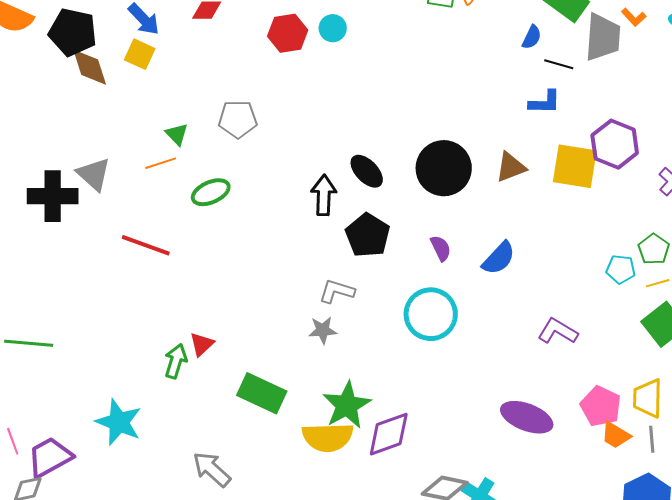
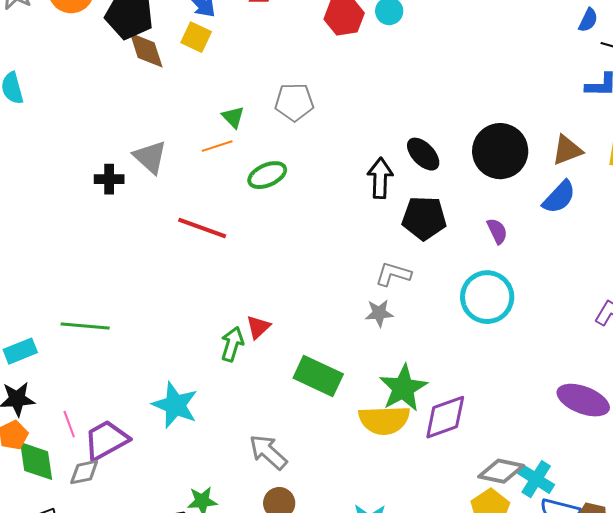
black cross: (53, 196) -> (109, 179), size x0.6
black pentagon: (368, 235) -> (424, 218), turned -30
blue semicircle: (499, 258) -> (559, 197), moved

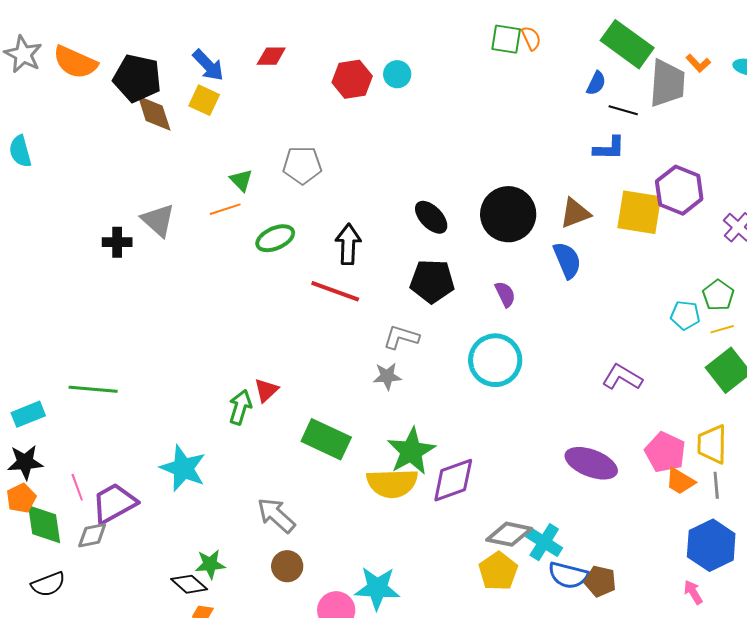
black arrow: (380, 178) -> (348, 244), moved
blue semicircle: (559, 197) -> (567, 260), turned -66
red line: (202, 228) -> (335, 291), moved

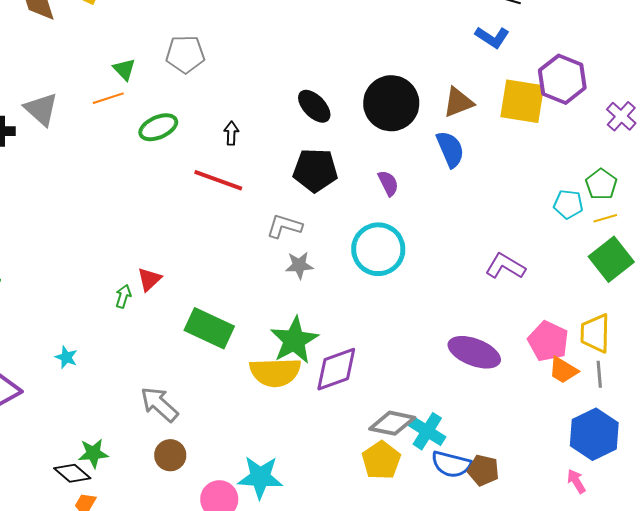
blue L-shape: (609, 148) -> (492, 37), turned 32
black arrow: (348, 244) -> (231, 133), size x0.6
gray star: (387, 376) -> (299, 265), moved
green arrow: (240, 407) -> (123, 296), size x0.7
cyan star: (183, 468) -> (66, 357), size x0.5

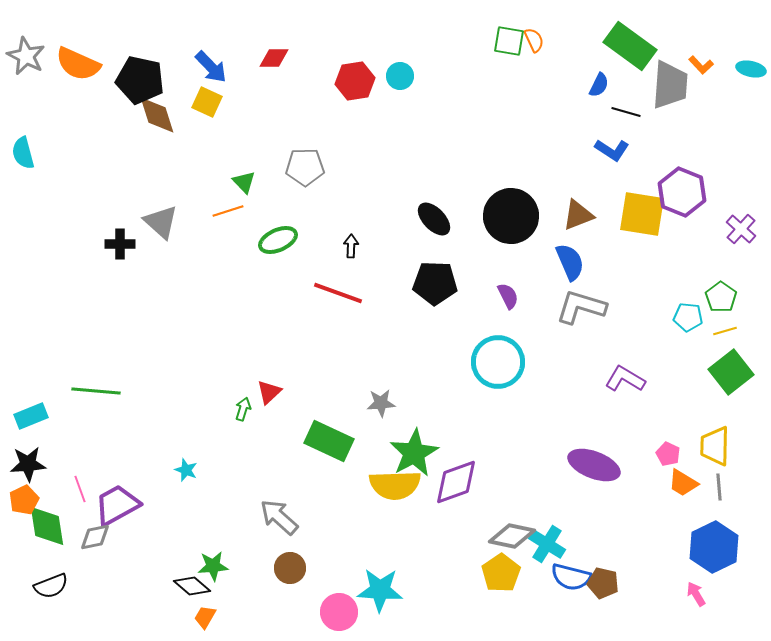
gray L-shape: (284, 226) -> (581, 307), moved, size x1.4
gray star: (299, 265) -> (381, 403), moved
pink pentagon: (548, 341) -> (668, 454), size x0.6

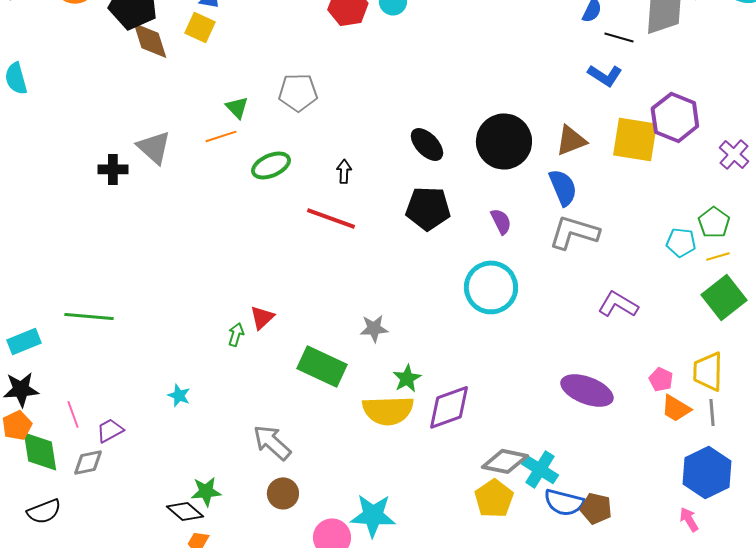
green star: (414, 453) -> (407, 378), size x0.6
purple trapezoid: (117, 505) -> (110, 430), size x0.6

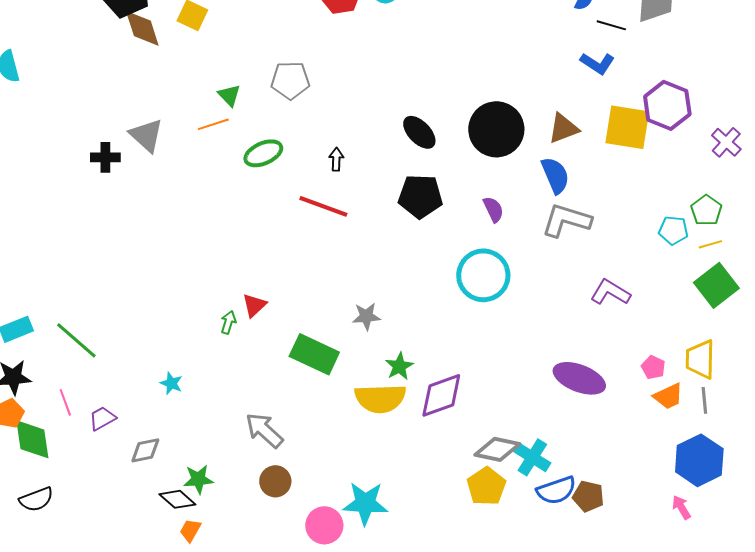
green line: (89, 316) -> (76, 340), moved, turned 36
orange trapezoid: (676, 408) -> (668, 396), turned -56
gray diamond: (88, 462) -> (145, 450), moved
blue semicircle: (564, 502) -> (556, 490), turned -33

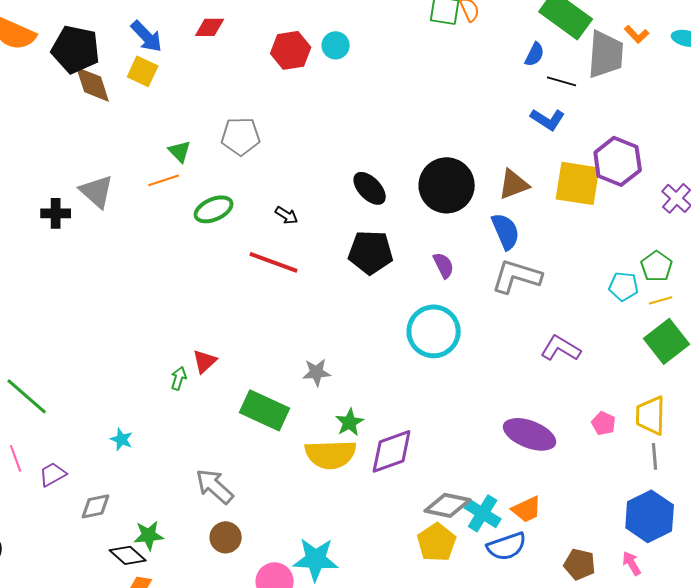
black arrow: (336, 159) -> (287, 215), turned 120
orange trapezoid: (668, 396) -> (527, 509), moved
brown pentagon: (588, 496) -> (580, 564), moved

